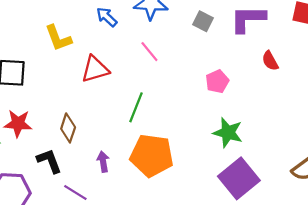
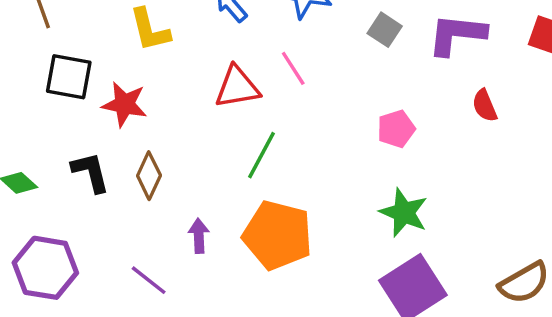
red triangle: (95, 69) -> (237, 87), moved
red star: (18, 123) -> (125, 104), moved
black L-shape: (49, 161) -> (91, 172), moved

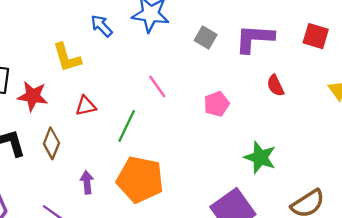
yellow L-shape: (150, 30) -> (67, 57), moved
pink line: (293, 68) -> (157, 86), moved
red triangle: (237, 87) -> (86, 106), moved, size x0.7
green star: (404, 213) -> (260, 157), moved

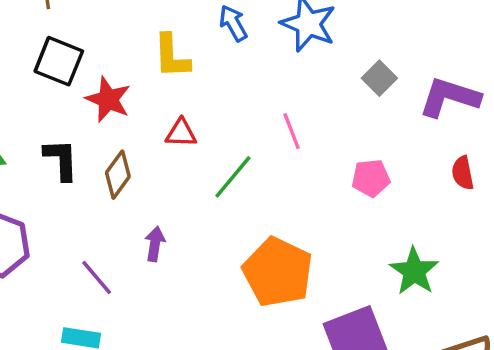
orange pentagon: (140, 179) -> (278, 272), moved

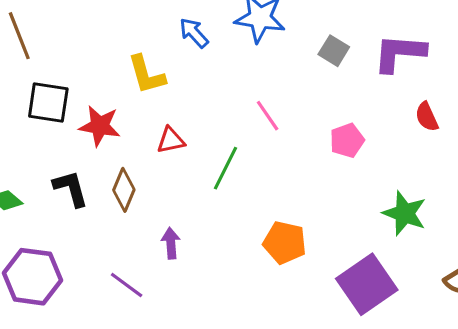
orange pentagon: (278, 272) -> (285, 242), size x0.7

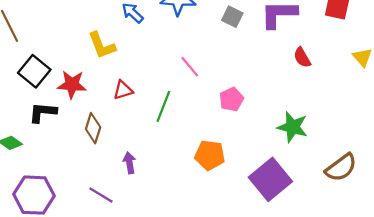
black square: (48, 103) -> (34, 71), turned 36
pink pentagon: (347, 140) -> (231, 99), moved
black L-shape: (71, 188) -> (43, 112), moved, turned -64

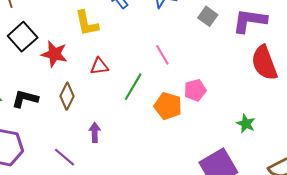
red semicircle: (302, 57) -> (264, 63), size x1.8
black L-shape: (43, 112) -> (25, 99), moved
green star: (293, 127) -> (246, 124), size x0.7
orange pentagon: (210, 155) -> (168, 106), moved

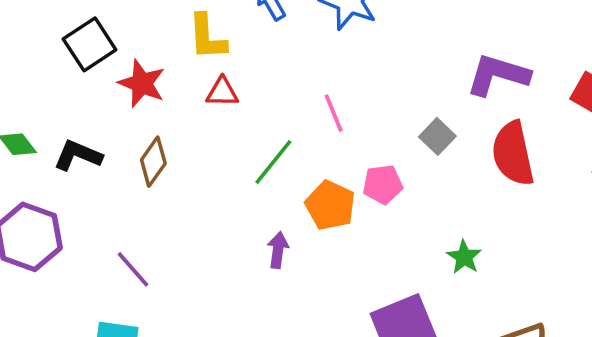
gray square: (208, 16) -> (437, 136), moved
red triangle: (99, 66) -> (222, 92), moved
purple arrow: (95, 132) -> (278, 250), moved

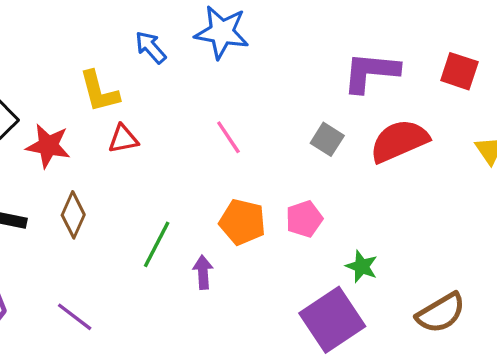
red semicircle: (513, 154) -> (399, 141), turned 90
green line: (273, 162) -> (157, 244), moved
pink pentagon: (383, 184) -> (304, 219), moved
green star: (464, 257) -> (362, 266), moved

